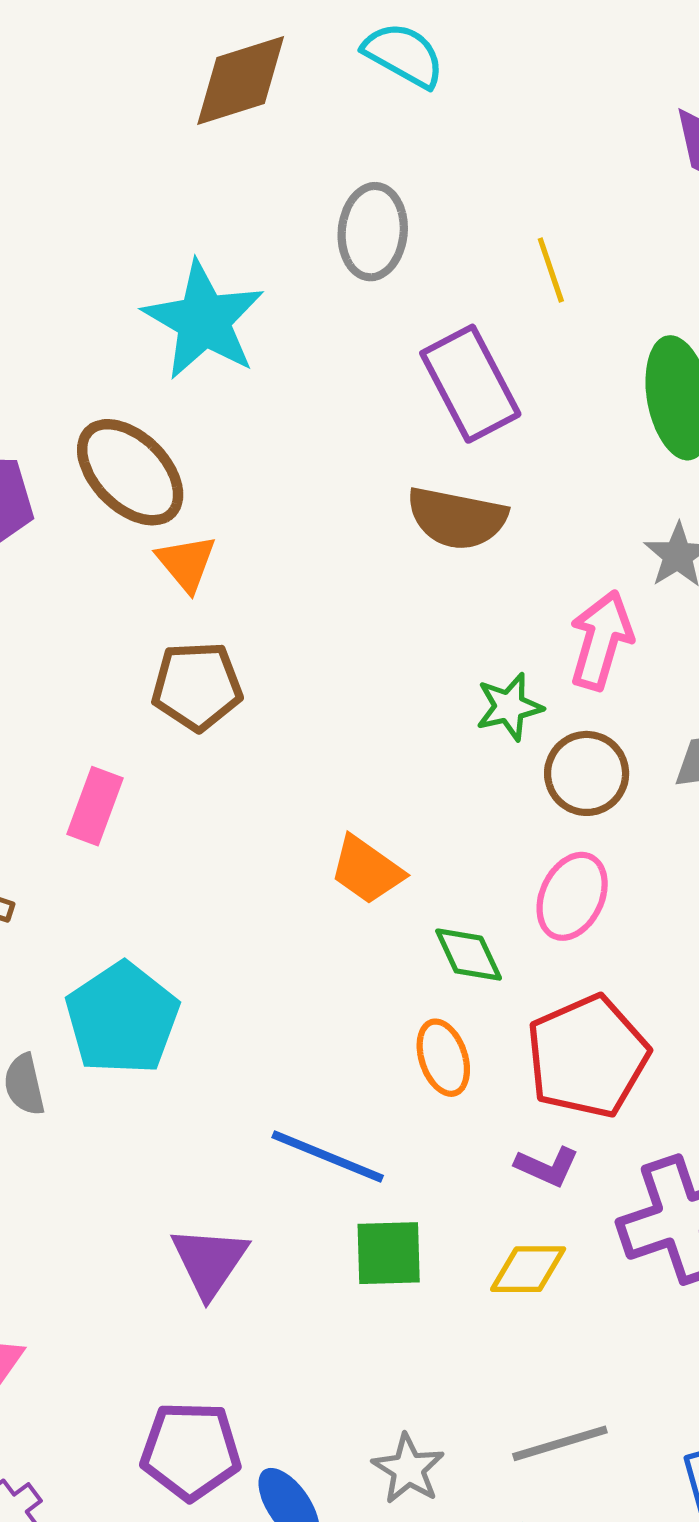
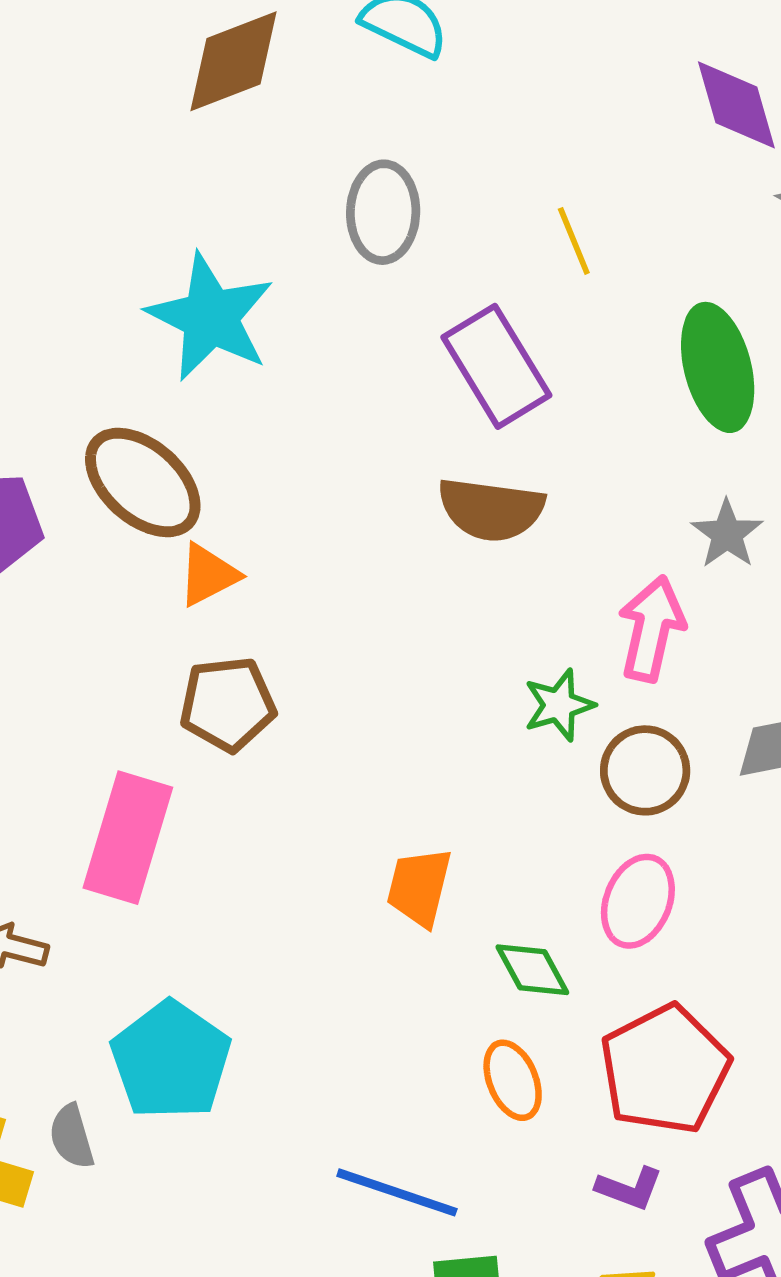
orange triangle: (186, 563) -> (208, 575), turned 46
pink rectangle: (95, 806) -> (128, 838), size x1.6
orange trapezoid: (367, 870) -> (419, 887), turned 72

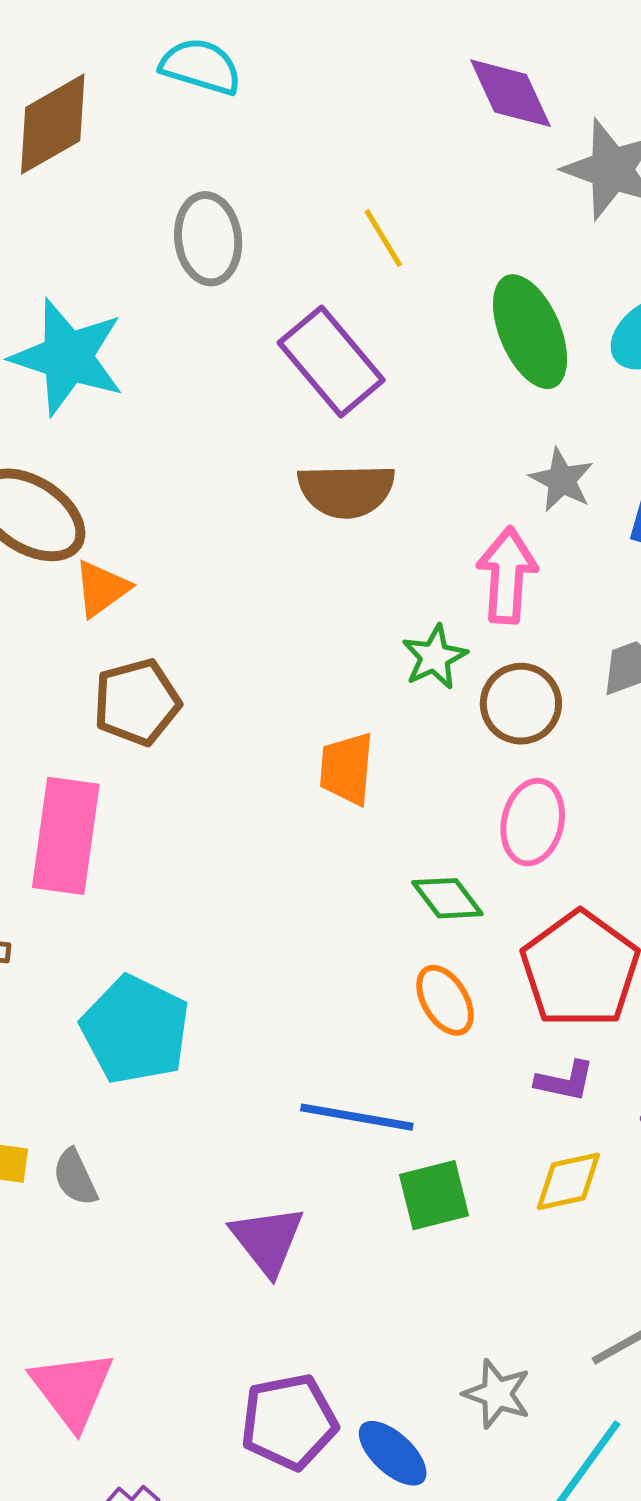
orange trapezoid: (419, 887) -> (347, 769), moved
gray semicircle: (72, 1137) -> (75, 1177), moved

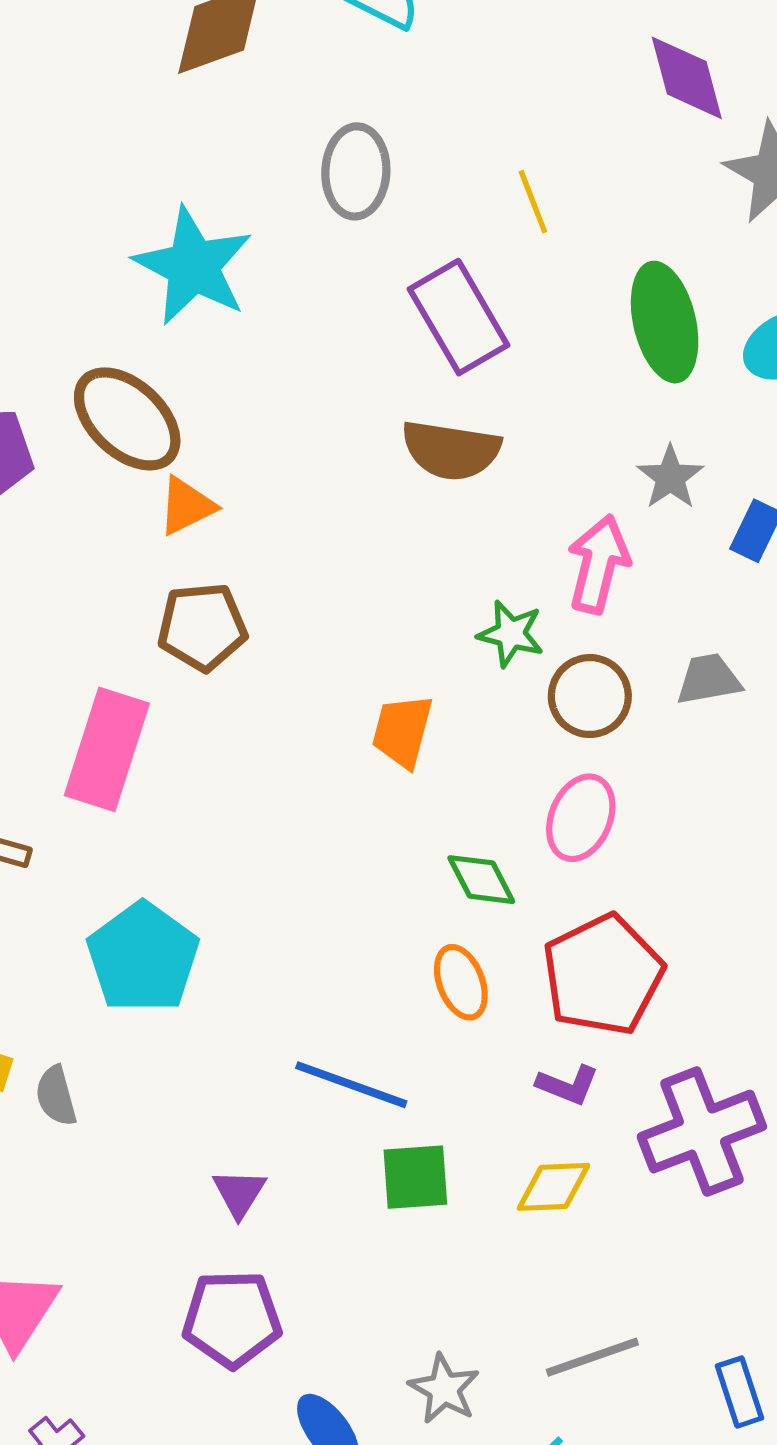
green star: (435, 657) -> (511, 634), turned 30
purple triangle: (267, 1240) -> (239, 1193), size x0.7
purple pentagon: (289, 1422) -> (232, 1319), moved

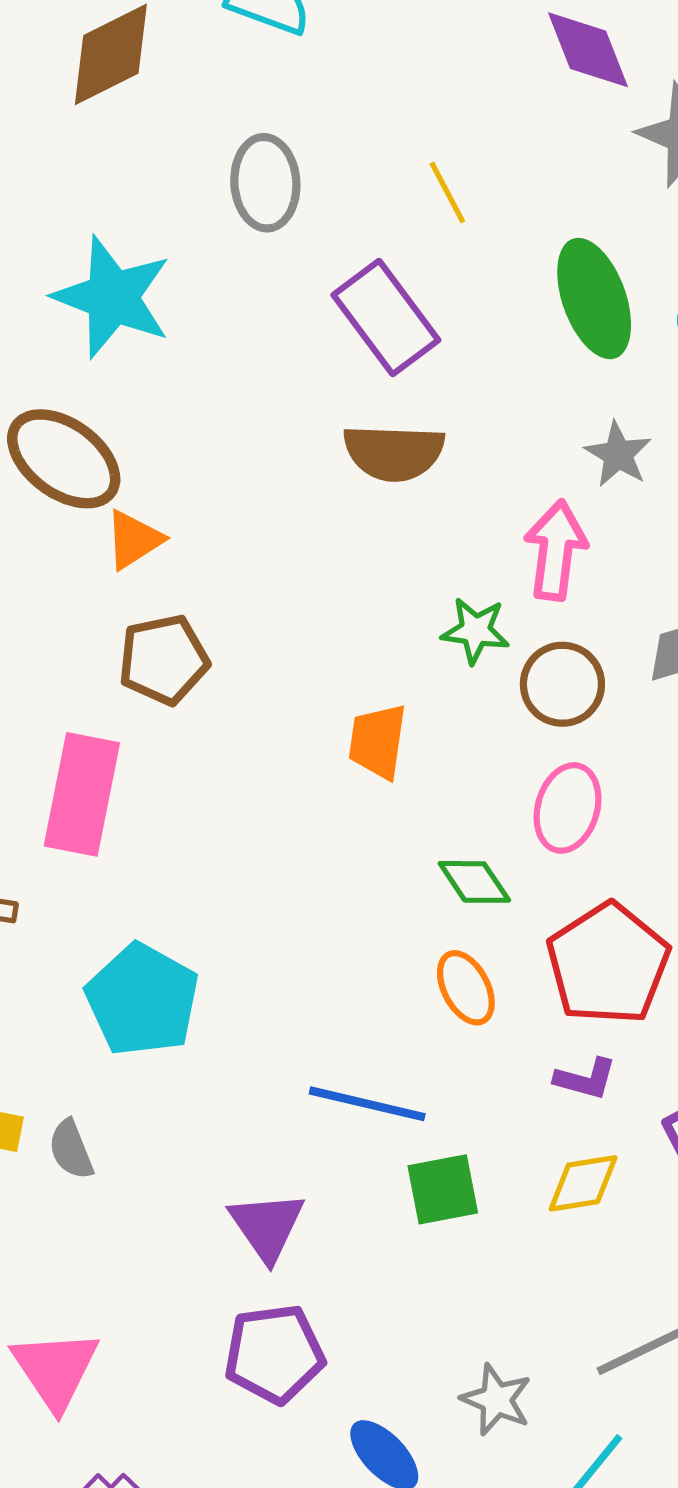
purple triangle: (239, 1193) -> (267, 1226), size x1.4

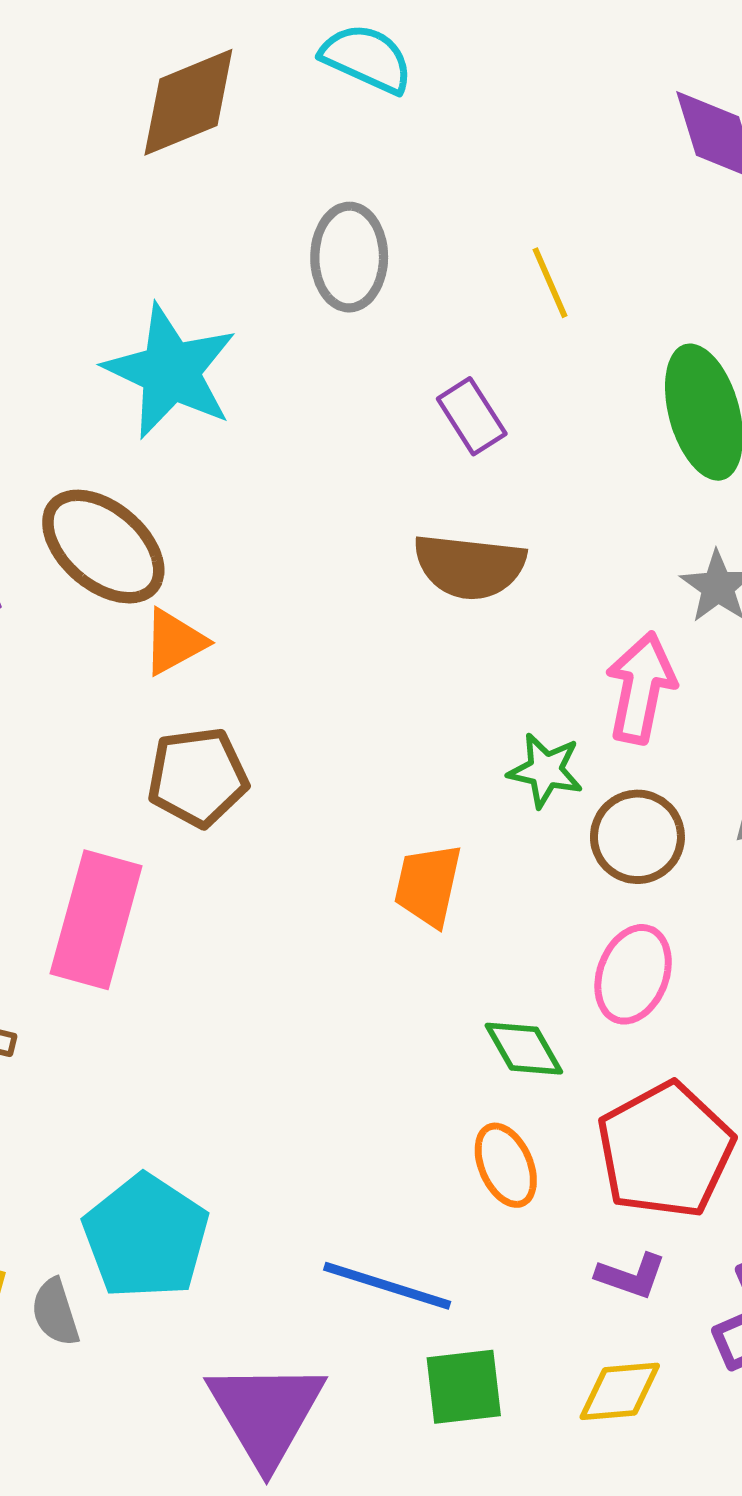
purple rectangle: (386, 318) -> (472, 416), size x0.6
cyan pentagon: (142, 1000) -> (146, 1237), moved
purple triangle: (267, 1226) -> (266, 1413), size x1.4

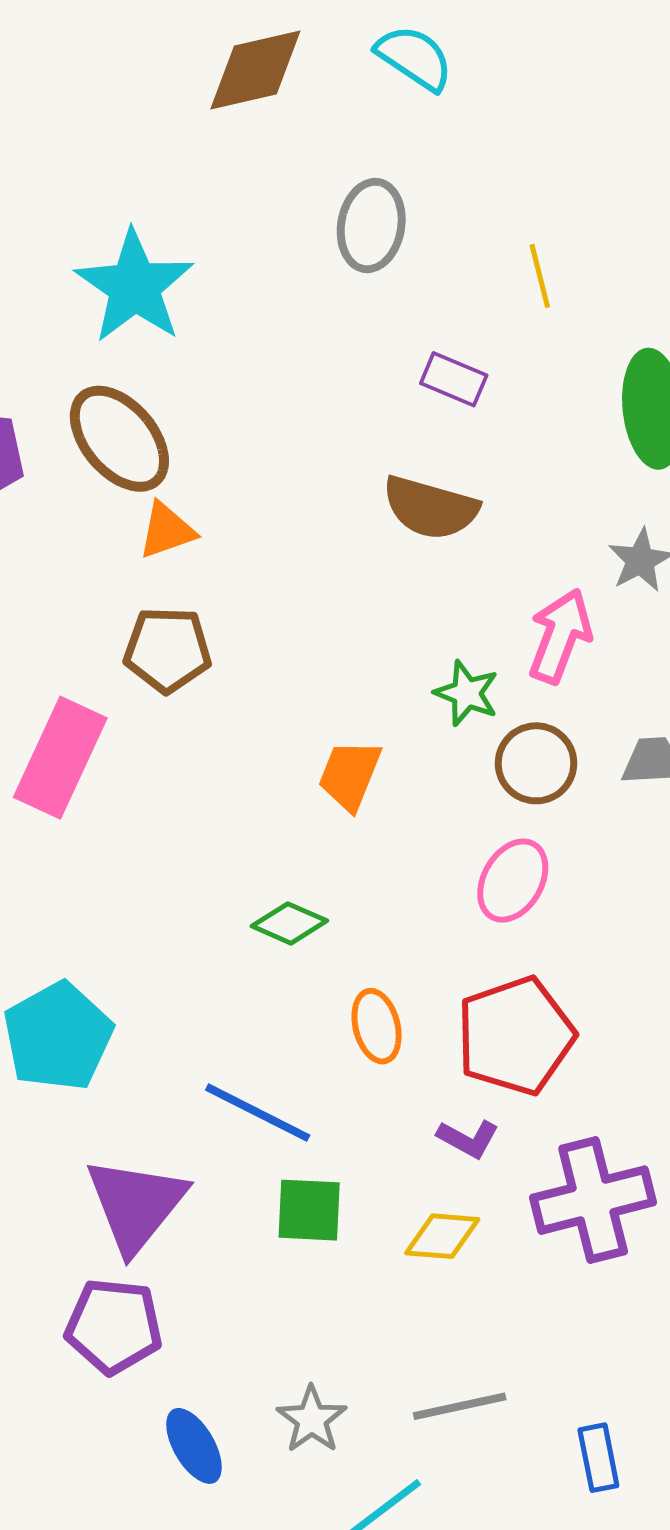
cyan star: (170, 371) -> (134, 286), moved
purple rectangle: (472, 416) -> (454, 379), turned -44
green diamond: (524, 1049) -> (289, 923), moved, turned -46

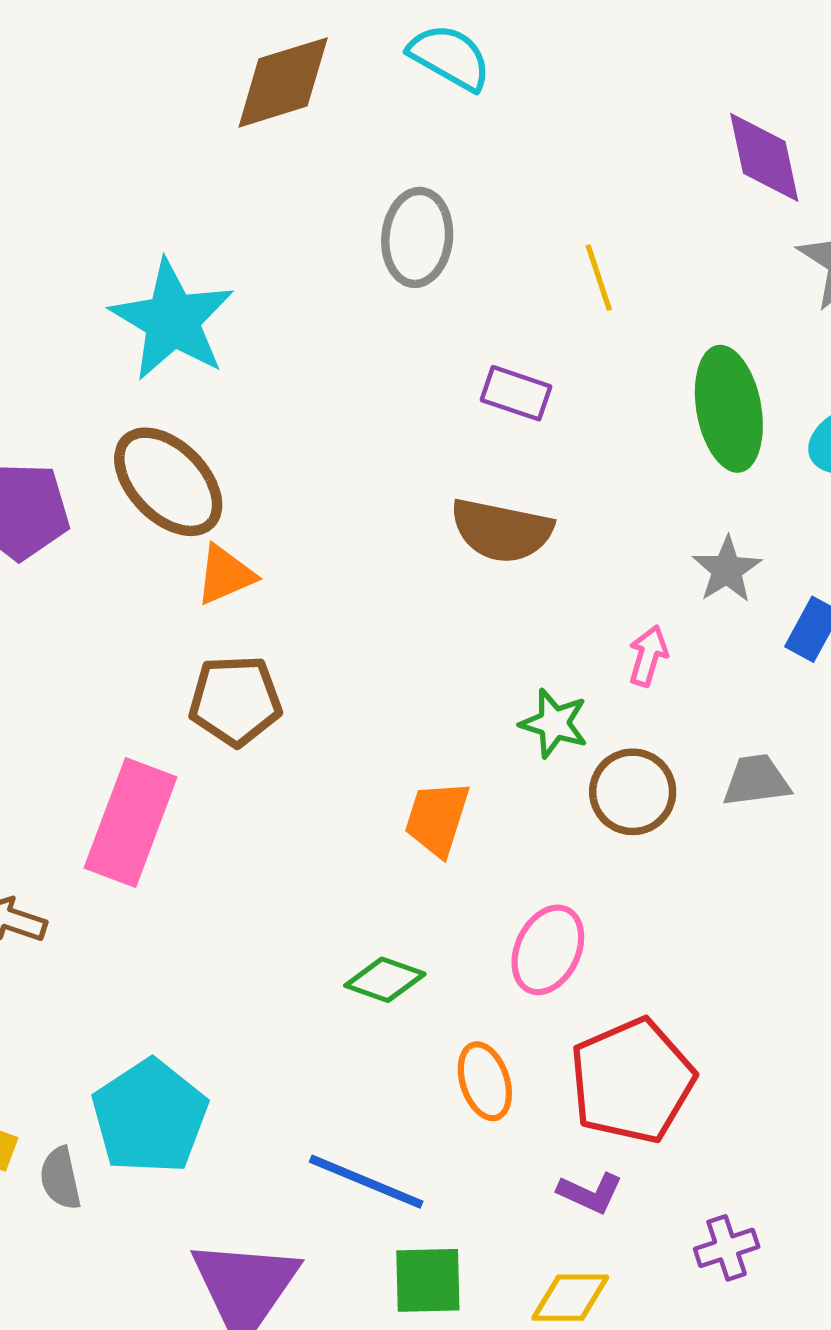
pink arrow: (560, 636) -> (648, 656), size x0.6
pink ellipse: (513, 881) -> (548, 950), moved
purple cross: (593, 1200) -> (727, 1248), size x0.5

